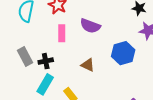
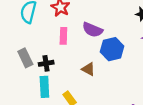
blue hexagon: (123, 53) -> (112, 49), moved
cyan rectangle: (45, 84) -> (44, 87), turned -36

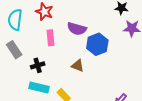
gray rectangle: (25, 58) -> (14, 50), moved
cyan rectangle: (44, 87) -> (39, 87), turned -66

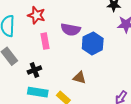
brown triangle: (78, 66) -> (79, 78), moved

